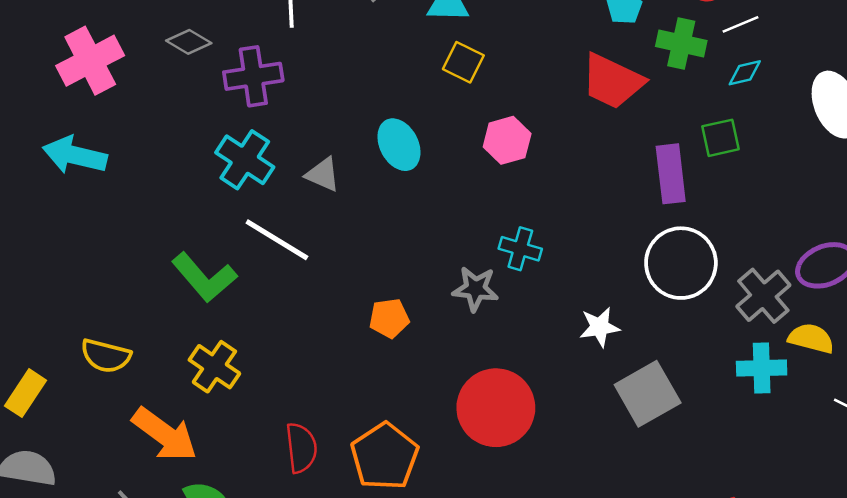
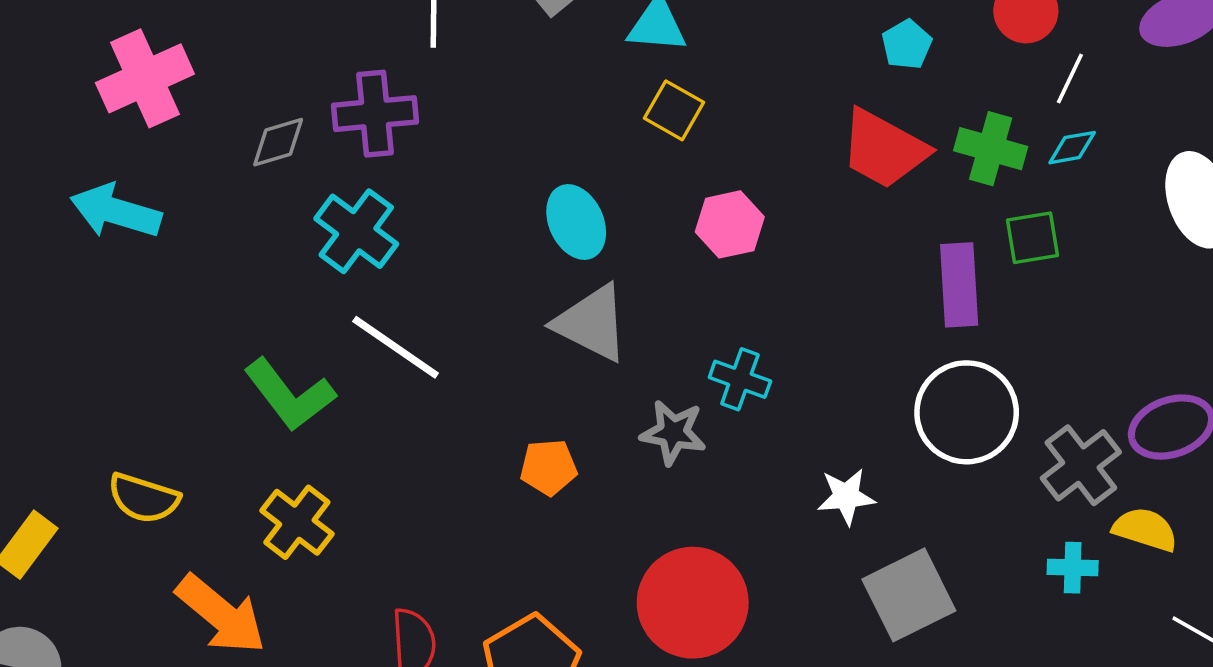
white line: (740, 24) -> (1070, 79), turned -45
gray diamond: (189, 42) -> (278, 142), moved, turned -51
green cross: (681, 43) -> (991, 149), moved
gray triangle: (323, 174) -> (592, 323), moved, size x1.6
cyan cross: (762, 368) -> (1073, 568), size x0.7

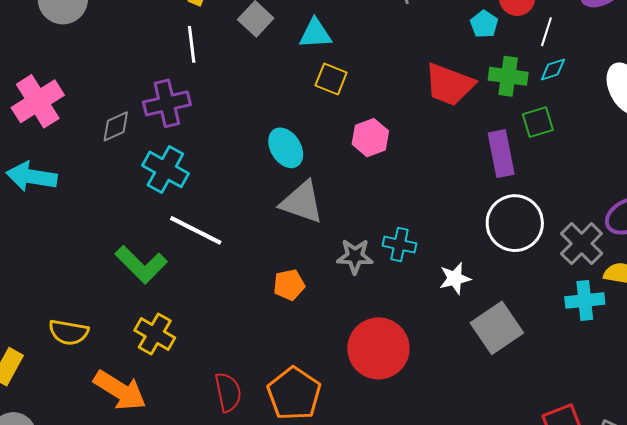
cyan pentagon: (907, 44) -> (484, 24), moved
cyan cross: (740, 379) -> (400, 245), moved
cyan cross: (1073, 568) -> (585, 300), size x1.4

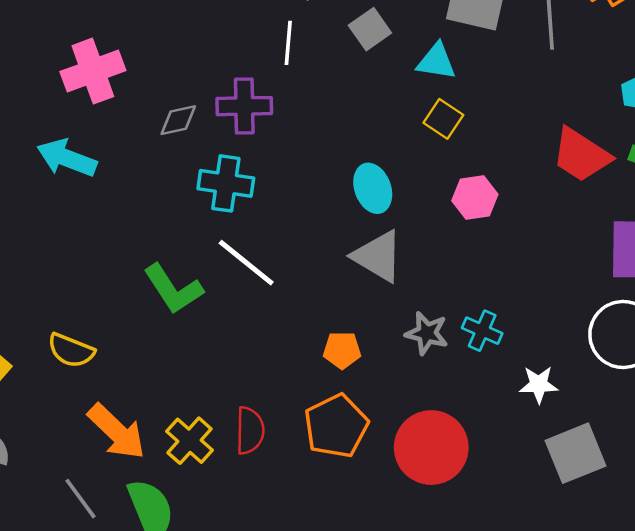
cyan cross: (165, 169) -> (226, 183), turned -33
yellow cross: (155, 334) -> (189, 441), moved
red semicircle: (228, 392) -> (250, 431), moved
orange pentagon: (294, 394) -> (336, 426), moved

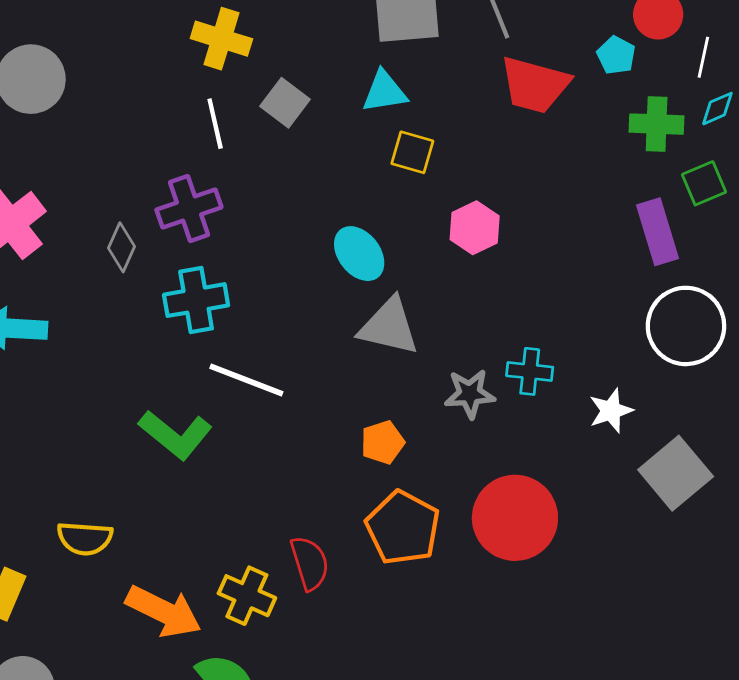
gray square: (370, 29) -> (285, 103), moved
gray diamond: (178, 120) -> (121, 247), turned -36
red trapezoid: (581, 155) -> (535, 85), moved

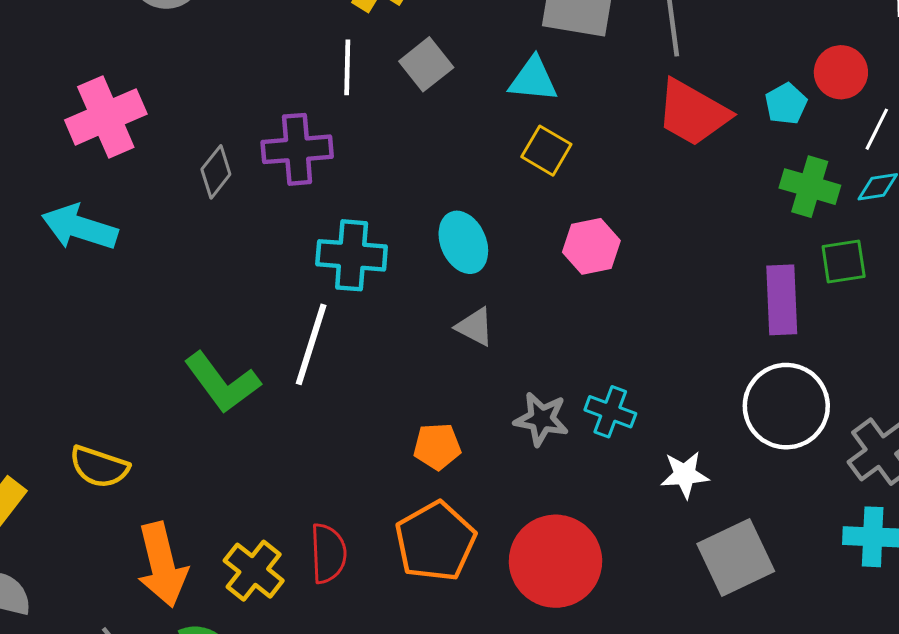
cyan cross: (196, 300) -> (352, 255), moved
gray triangle: (389, 327) -> (475, 327), size x0.6
white line: (246, 380) -> (311, 344), turned 72
orange arrow: (164, 611) -> (162, 565), turned 36

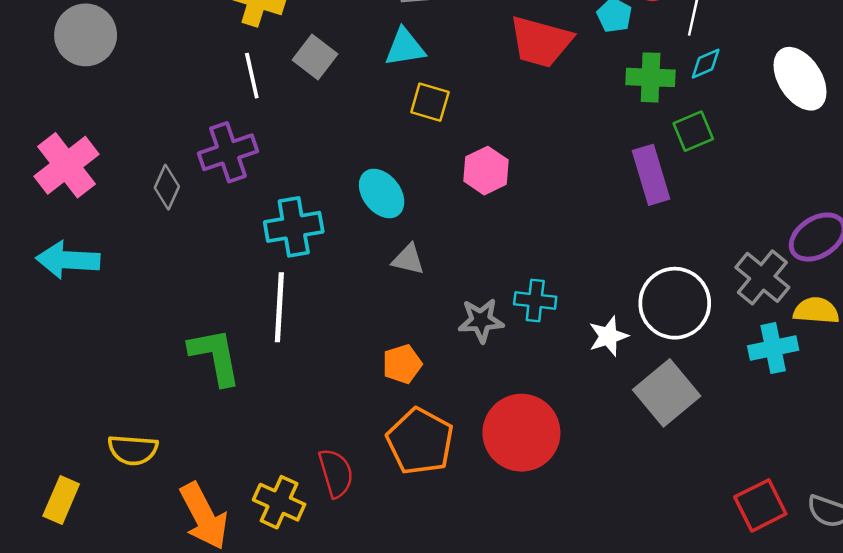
green L-shape: (222, 383) -> (215, 356), turned -140
white circle: (786, 406) -> (675, 303), moved

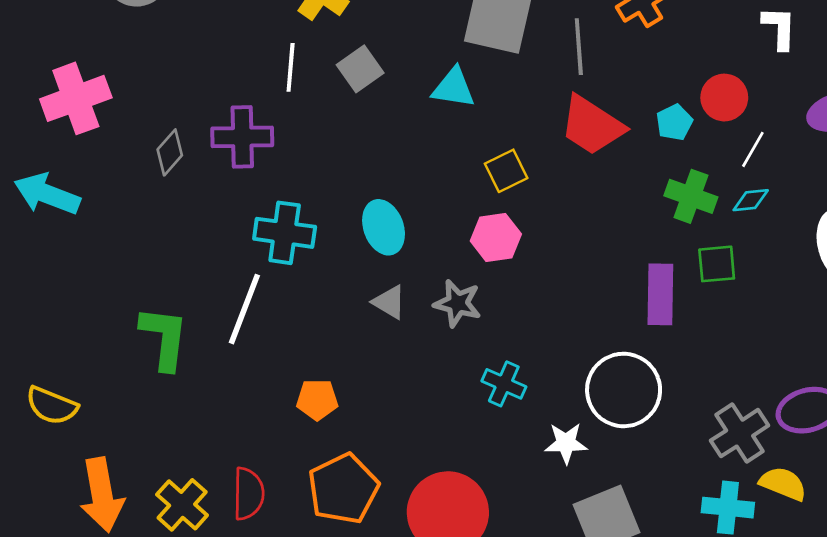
yellow square: (430, 102) -> (506, 171), moved, turned 30
white circle: (675, 303) -> (624, 390), moved
gray star: (481, 320) -> (457, 303), moved
orange pentagon: (402, 364) -> (317, 400), moved

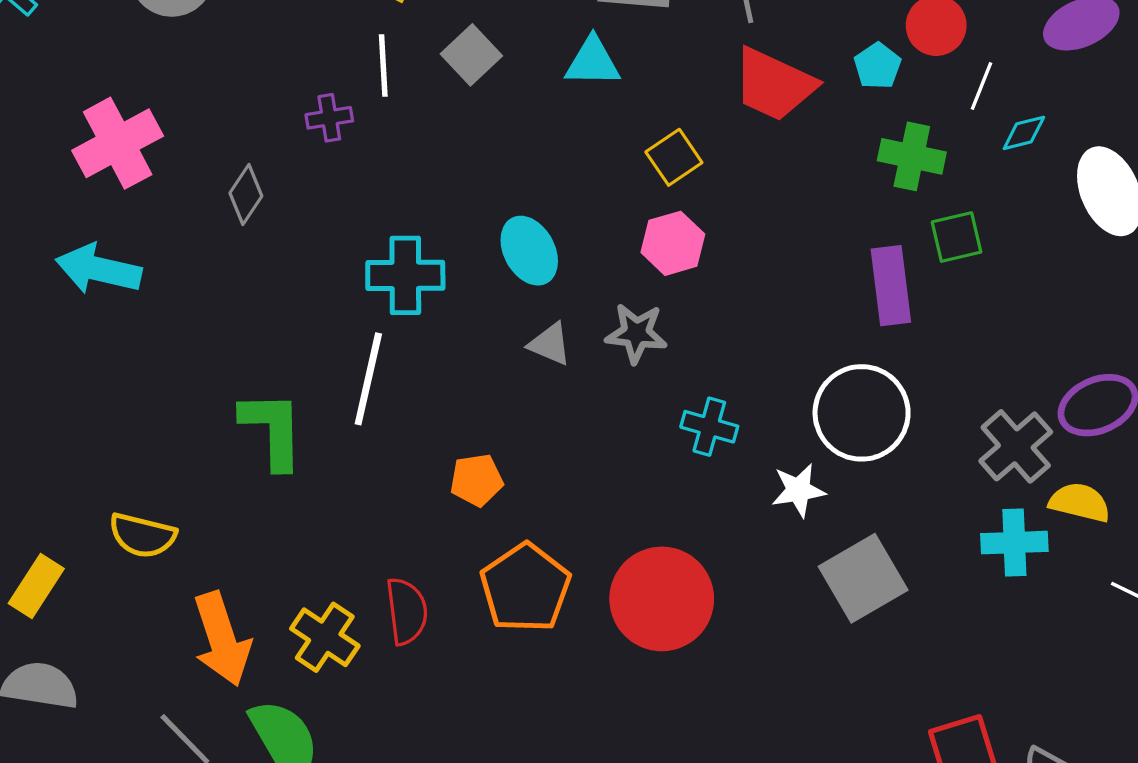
purple cross: (242, 137) -> (329, 118), moved, size x0.6
cyan diamond: (751, 200) -> (1024, 133), moved

